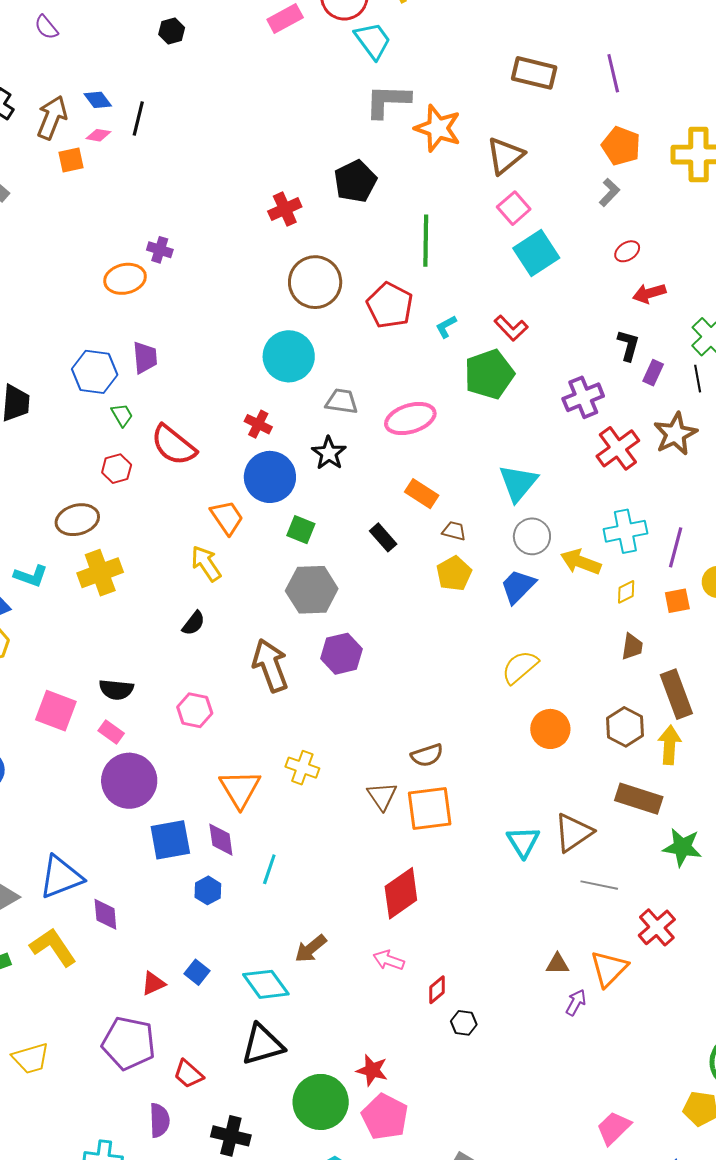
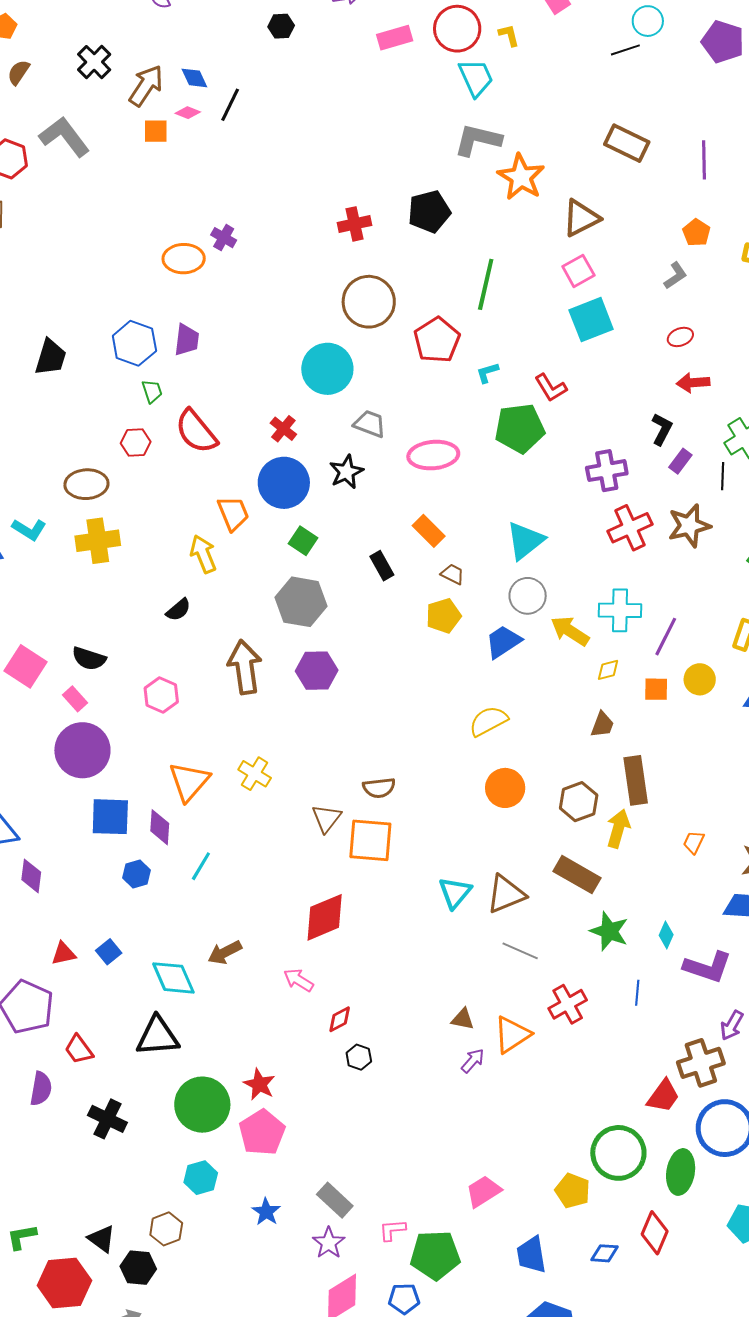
orange pentagon: (621, 146) -> (696, 233), size x0.7

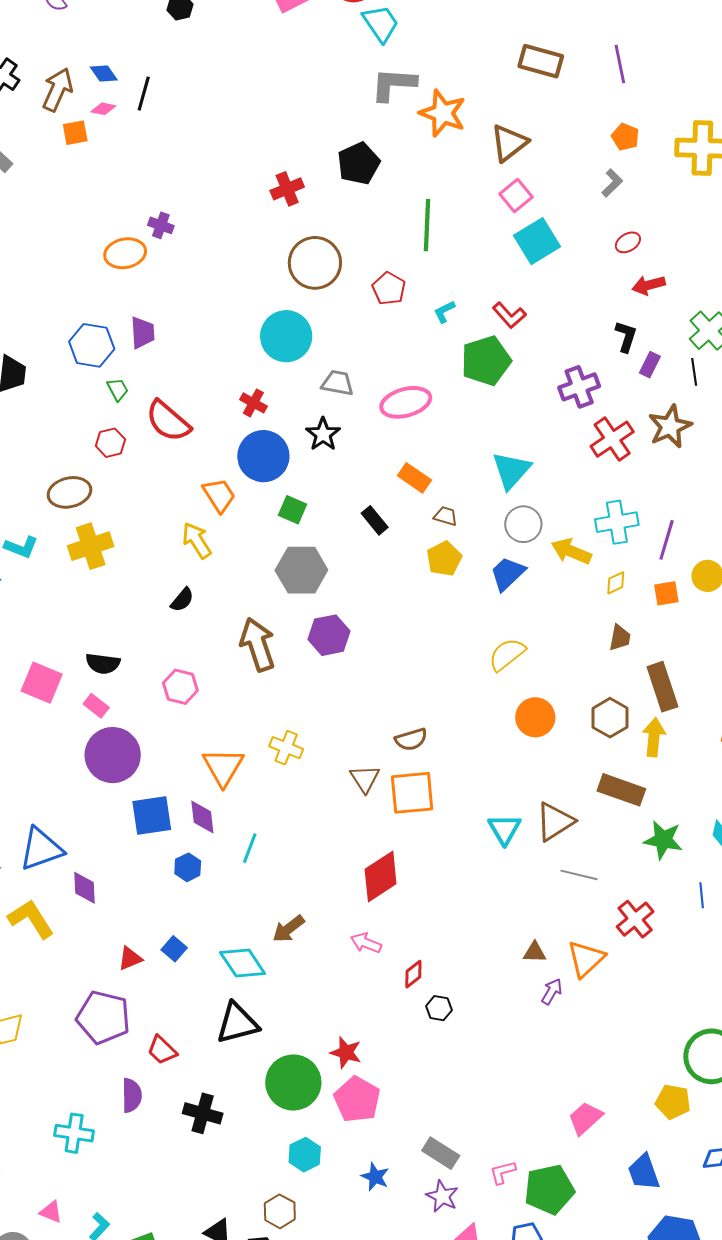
red pentagon: (437, 340) -> (389, 289), size x0.7

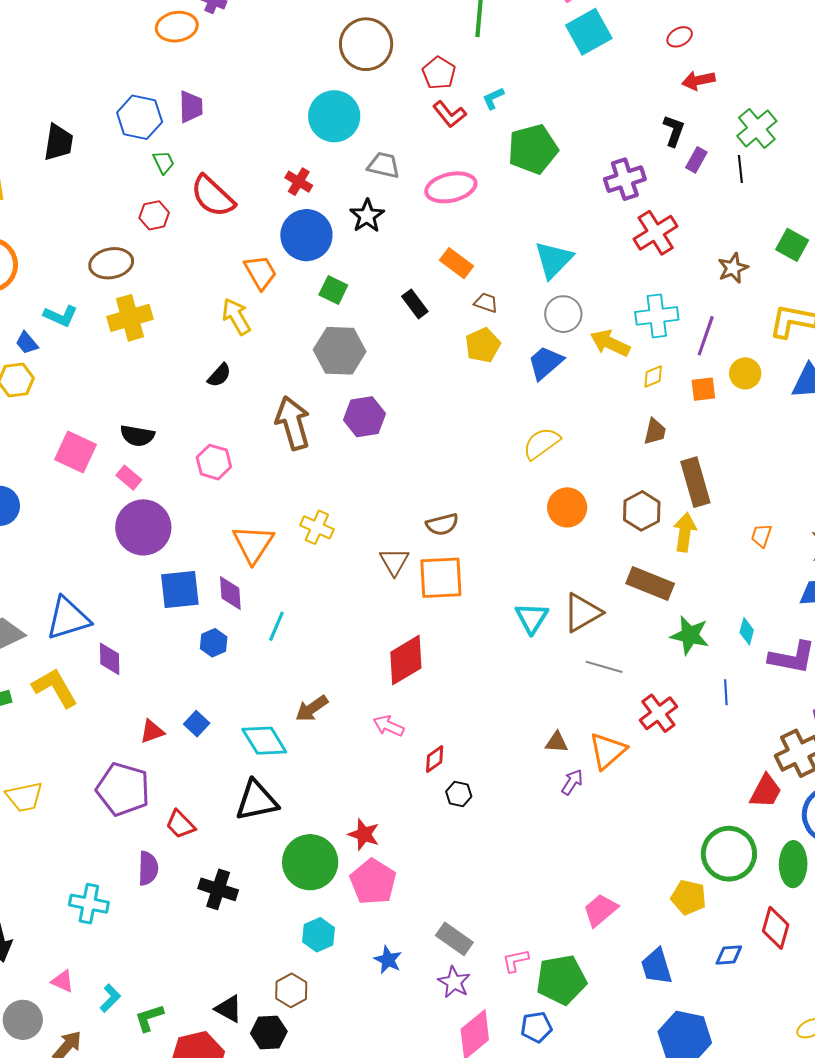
red L-shape: (509, 315) -> (449, 114), moved
brown star: (670, 427) -> (733, 268), moved, size x0.7

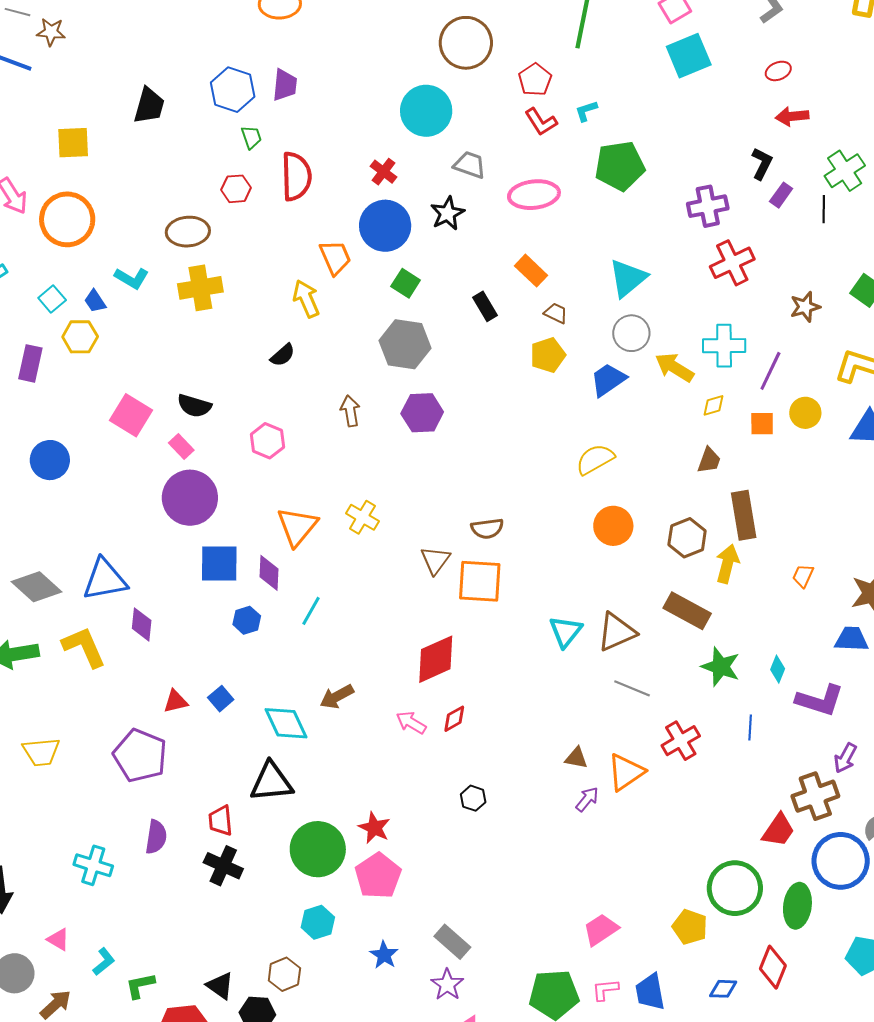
red semicircle: (213, 196) -> (296, 176), turned -141
brown arrow: (293, 423) -> (350, 411), size x0.6
red diamond: (435, 759) -> (454, 719), moved
red trapezoid: (180, 824) -> (220, 821), moved, turned 32
pink L-shape: (515, 961) -> (605, 990), moved

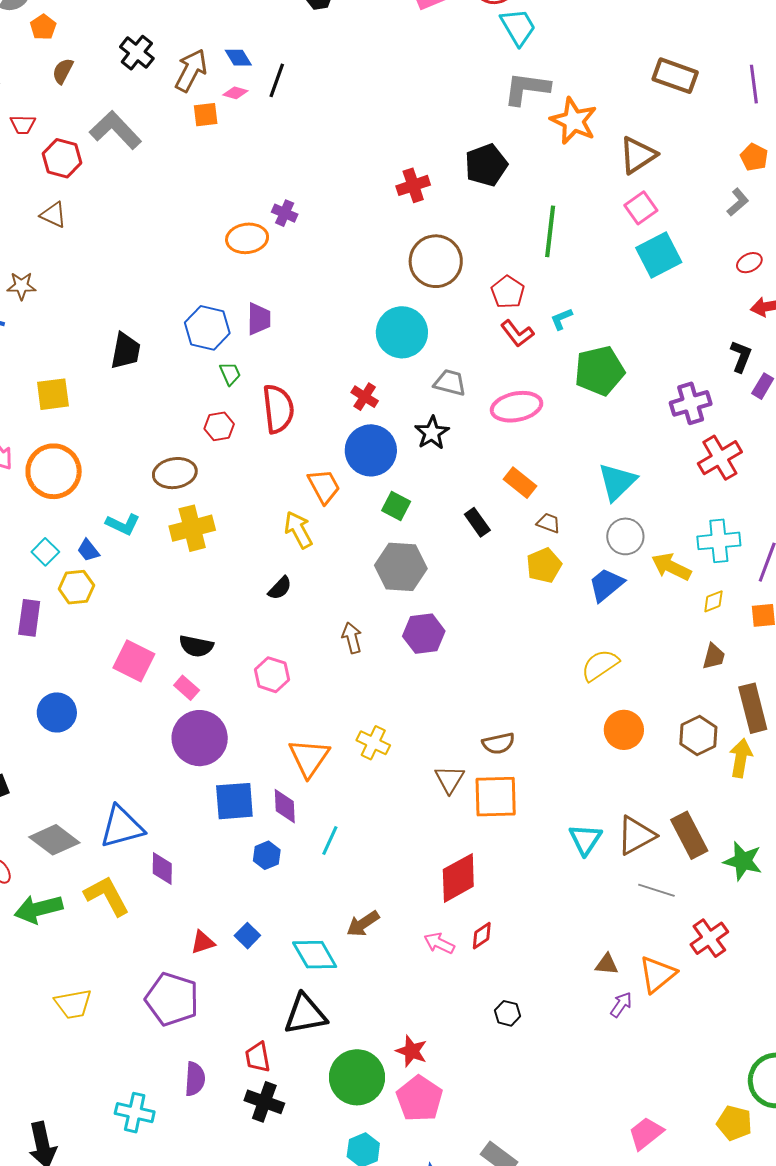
brown rectangle: (687, 611) -> (689, 835), moved, turned 39

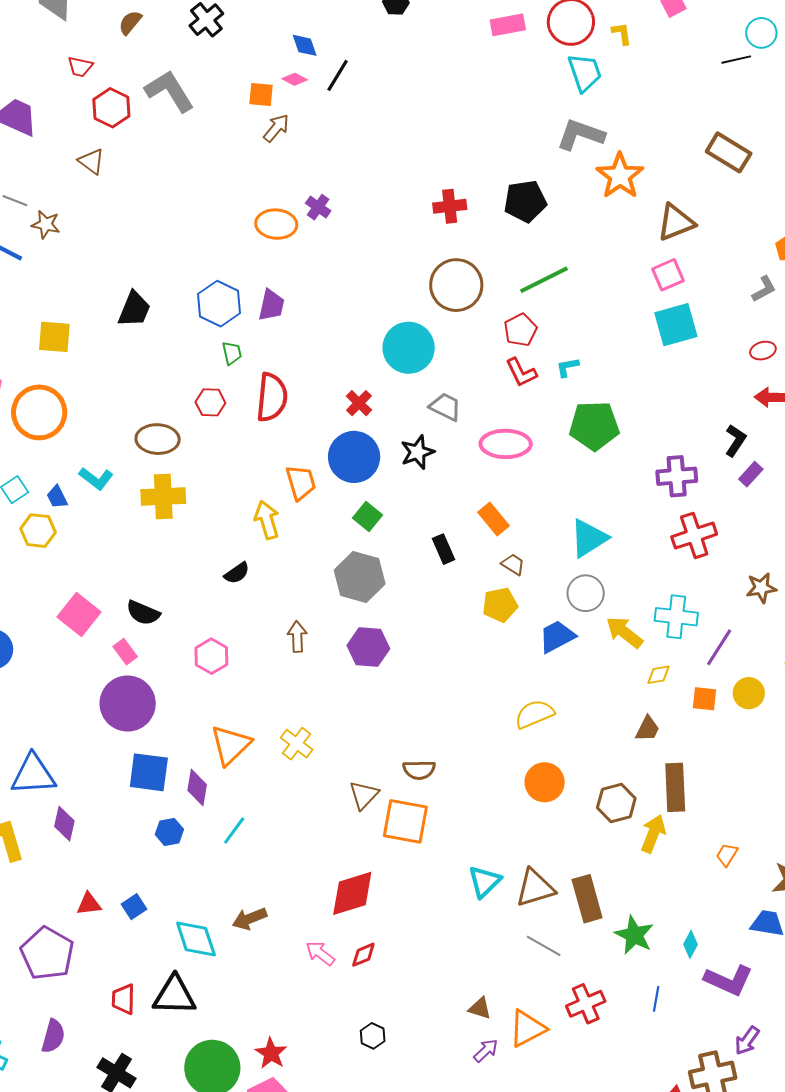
brown arrow: (191, 70) -> (276, 128), moved, size x0.7
green line: (550, 231) -> (544, 280), moved, turned 45
red trapezoid: (258, 1057) -> (123, 999), moved

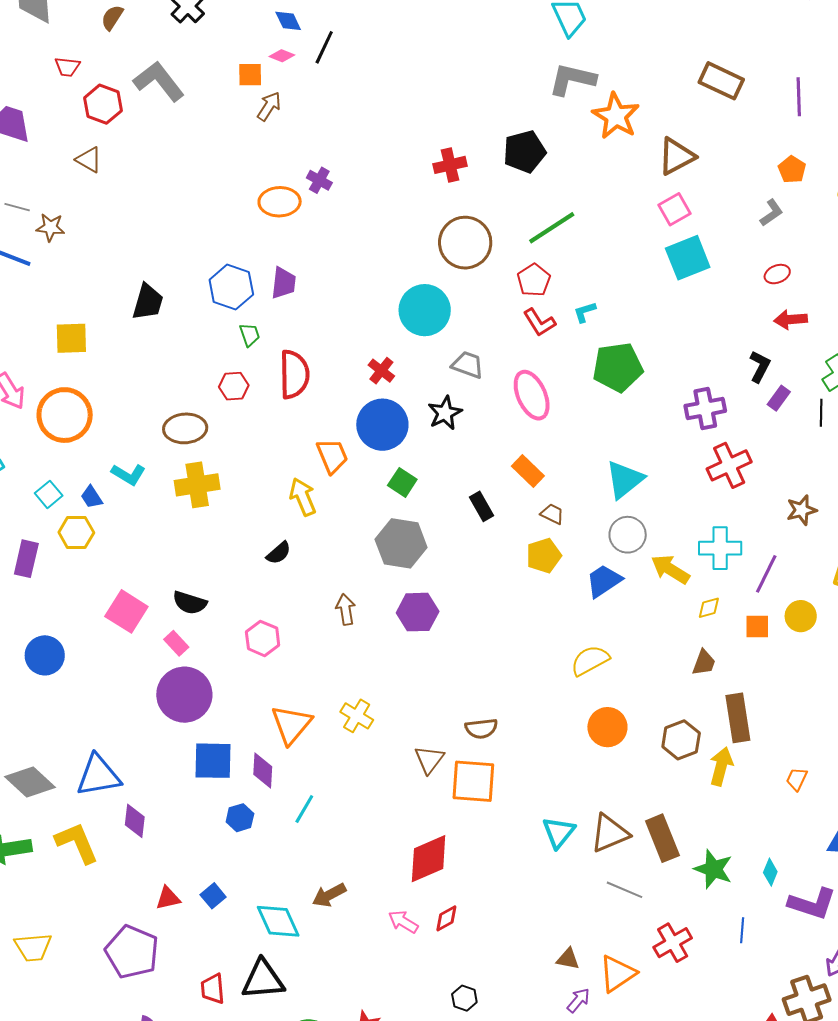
pink ellipse: (506, 444) -> (532, 395), turned 72

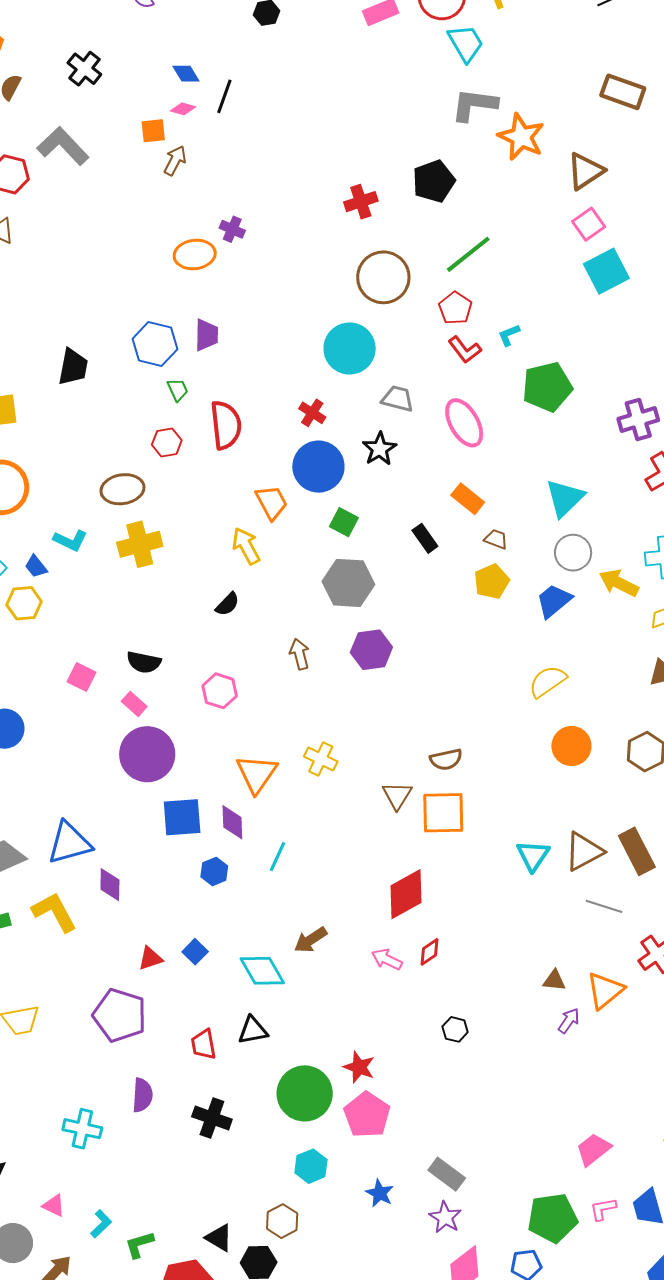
pink square: (126, 611) -> (82, 677), size x0.7
black triangle: (263, 980) -> (253, 1030), size x0.7

